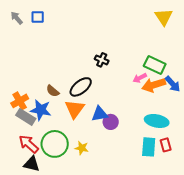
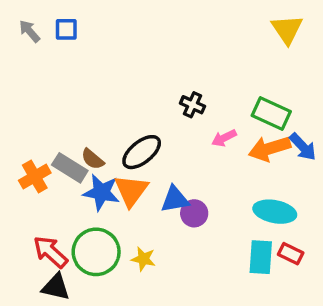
black cross: (102, 60) -> (192, 105), moved
pink arrow: (140, 78) -> (224, 138), moved
blue star: (41, 110) -> (101, 192), moved
gray rectangle: (26, 117) -> (70, 168), moved
red rectangle: (166, 145) -> (291, 254), turned -48

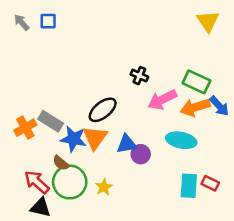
pink arrow: (224, 138) -> (162, 100), size x1.6
brown semicircle: (93, 159) -> (61, 163), moved
cyan ellipse: (275, 212) -> (181, 140), moved
yellow star: (143, 259) -> (104, 187), turned 30

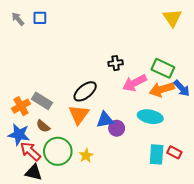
black cross: (139, 76) -> (116, 63), turned -32
blue star: (73, 139) -> (19, 135), moved
brown semicircle: (61, 163) -> (43, 126), moved

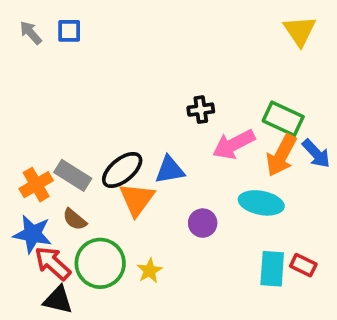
orange arrow: (162, 89) -> (281, 155), turned -45
black ellipse: (85, 91) -> (122, 170), moved
blue triangle: (105, 120) -> (170, 170), moved

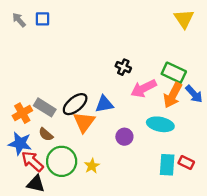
black cross: (201, 110) -> (123, 67), turned 32

